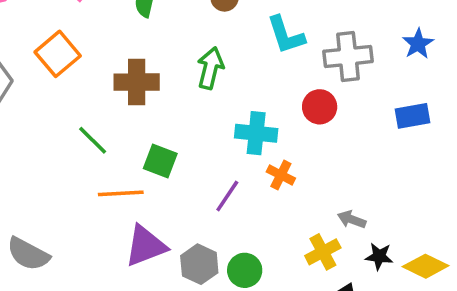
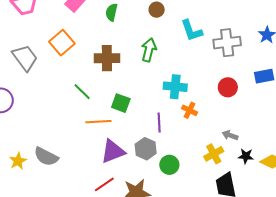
red circle: (320, 107) -> (228, 87), moved
purple line: (227, 196) -> (159, 123), turned -36
gray hexagon: (199, 264) -> (146, 149), moved

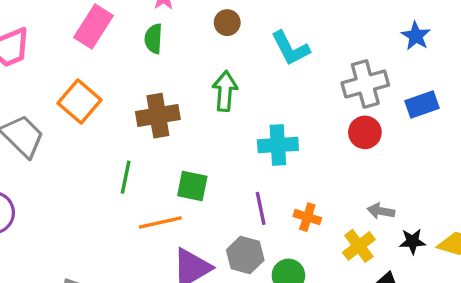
gray cross: (227, 43) -> (365, 84), moved
green line: (82, 92) -> (126, 177), turned 66
orange cross: (190, 110) -> (307, 217), moved

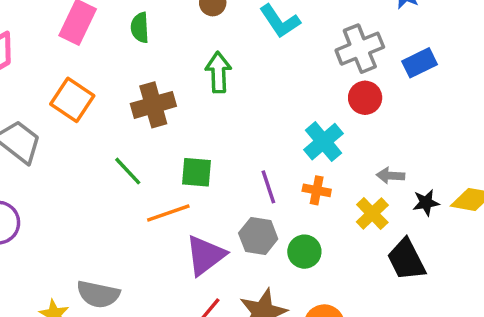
cyan cross: (278, 145) -> (323, 142), moved, turned -30
green line: (126, 177) -> (128, 171), turned -48

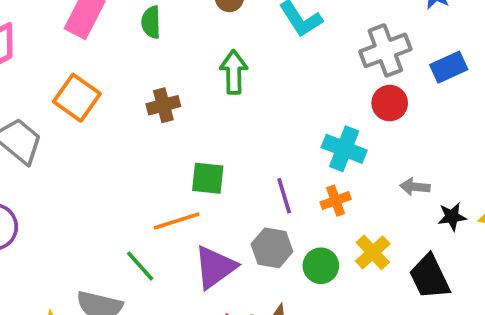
brown cross: (153, 105) -> (163, 105), size x0.7
cyan cross: (323, 142) -> (344, 149), turned -30
green line: (128, 171) -> (140, 266), moved
orange cross: (317, 190) -> (336, 201), turned -32
yellow cross: (372, 214) -> (373, 252), moved

